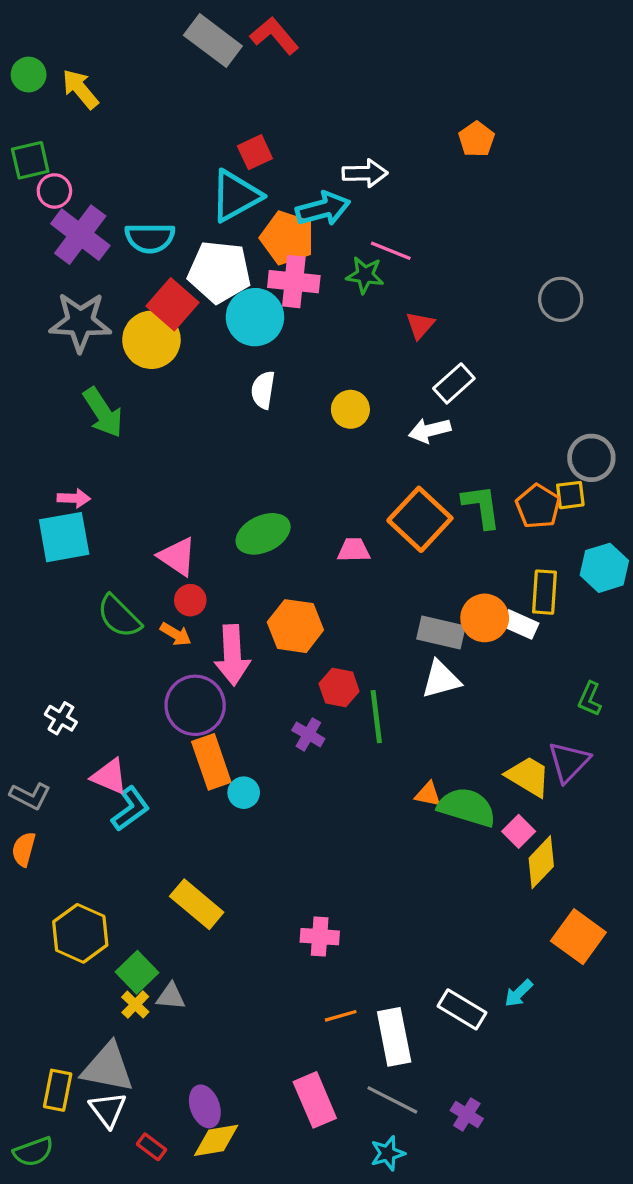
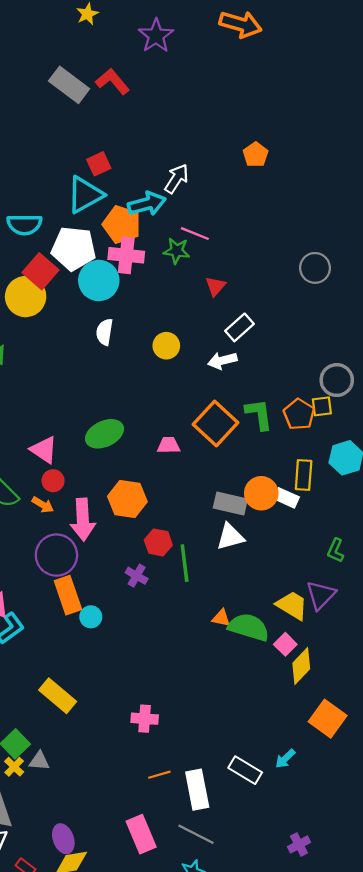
white arrow: (365, 173) -> (177, 179), turned -56
purple cross: (467, 1115) -> (299, 844), moved, turned 30

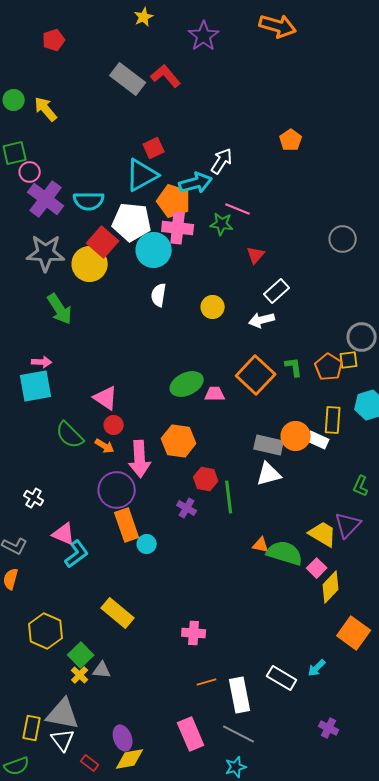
green L-shape: (259, 414) -> (294, 367), size x0.7
green ellipse: (105, 434) -> (187, 384), moved
purple cross: (299, 844) -> (329, 728), moved, turned -36

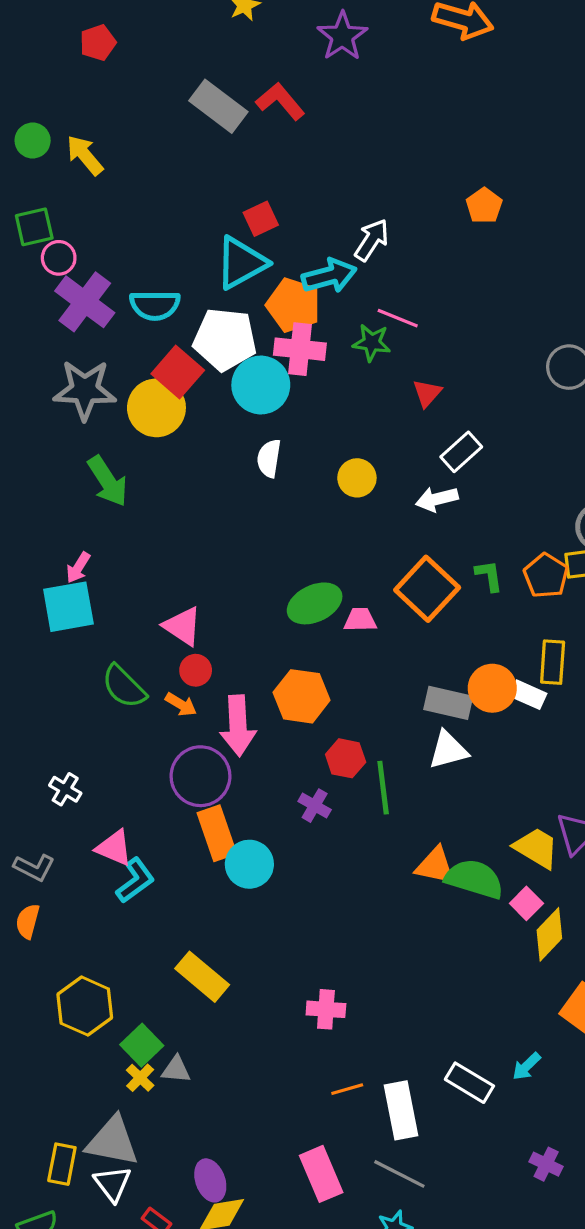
pink arrow: (42, 362) -> (78, 568), turned 120
cyan circle: (147, 544) -> (249, 864), size x1.5
orange triangle: (261, 545) -> (435, 866), size x1.5

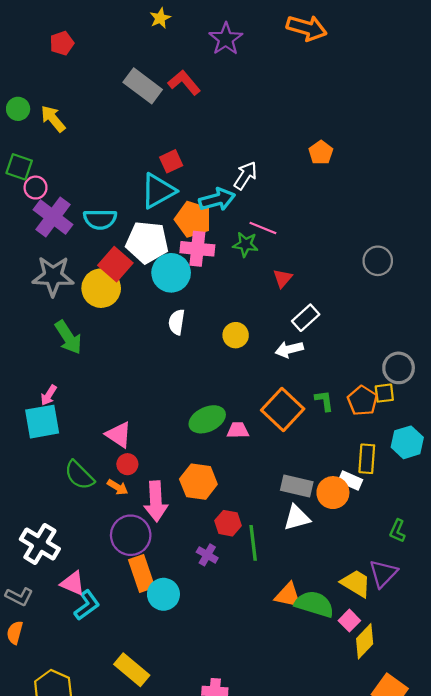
green square: (34, 227) -> (19, 167), turned 32
orange circle: (492, 688) -> (333, 493), moved
white cross: (65, 789) -> (40, 544), size x1.8

